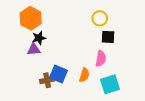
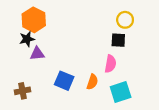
yellow circle: (100, 18) -> (125, 20), moved
black star: (39, 38) -> (27, 39), moved
brown cross: (47, 80) -> (22, 91), moved

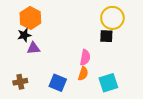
yellow circle: (125, 20) -> (112, 18), size x1.5
pink semicircle: (110, 64) -> (85, 57), moved
blue square: (64, 81) -> (58, 83), moved

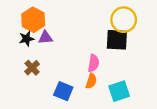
black square: (106, 36) -> (117, 40), size x1.5
purple triangle: (33, 48) -> (45, 38), moved
brown cross: (20, 82) -> (32, 68), moved, turned -32

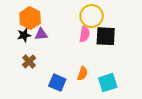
yellow circle: (124, 20) -> (92, 16), moved
pink semicircle: (93, 63) -> (85, 34), moved

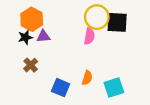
black square: (106, 36) -> (117, 22), moved

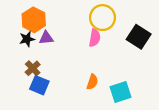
black square: (117, 22) -> (139, 37), moved, turned 30
blue square: (61, 88) -> (39, 85), moved

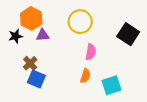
yellow circle: (103, 18) -> (80, 22), moved
pink semicircle: (95, 38) -> (91, 52), moved
black star: (27, 39) -> (16, 36), moved

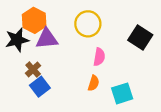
purple triangle: (43, 35) -> (47, 39), size x1.5
black star: (16, 36) -> (17, 40), size x1.5
blue square: (36, 79) -> (40, 87), turned 30

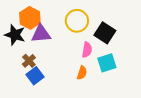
black square: (140, 38) -> (105, 33), moved
black star: (17, 40) -> (15, 35), turned 30
cyan square: (122, 93) -> (107, 63), moved

